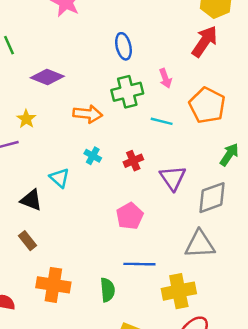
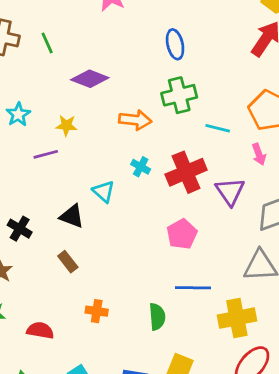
pink arrow: (165, 78) -> (259, 154), moved
yellow star: (26, 119) -> (66, 125), turned -30
red cross: (133, 161) -> (186, 172), size x1.8
orange cross: (53, 285) -> (97, 311), size x0.6

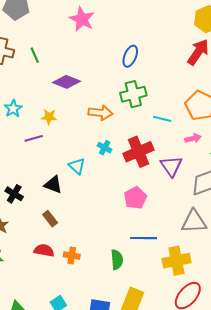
blue ellipse: (175, 44) -> (130, 56), turned 35
pink arrow: (259, 154) -> (193, 138), turned -84
red semicircle: (40, 330) -> (44, 250), moved

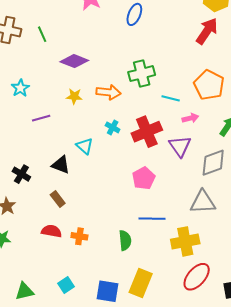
blue ellipse: (130, 56) -> (134, 14), moved
yellow star: (49, 117) -> (74, 96), moved
pink arrow: (193, 138) -> (190, 118), moved

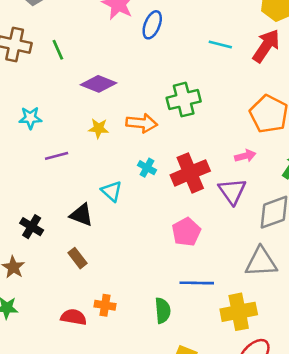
blue ellipse: (134, 14) -> (152, 25), moved
cyan star: (20, 88) -> (30, 118), turned 30
cyan line: (171, 98) -> (220, 44), moved
red semicircle: (51, 231) -> (74, 317), moved

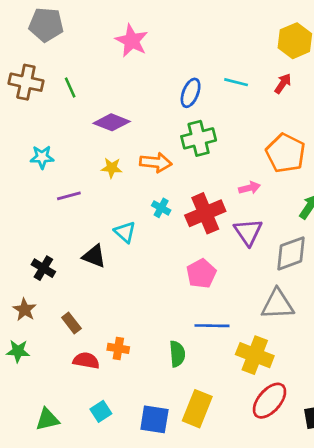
blue ellipse: (152, 25) -> (191, 93), moved
red arrow: (266, 46) -> (283, 83), size x0.6
pink arrow: (245, 156) -> (249, 188), moved
brown rectangle: (78, 258) -> (71, 323), moved
yellow cross: (239, 312) -> (255, 355), turned 32

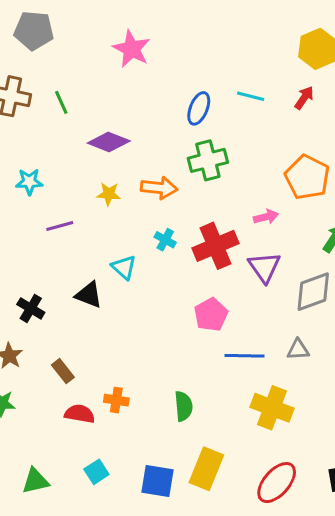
gray triangle: (278, 304) -> (298, 350), size x0.6
blue line: (212, 326) -> (245, 356), moved
red ellipse: (270, 401) -> (277, 483), moved

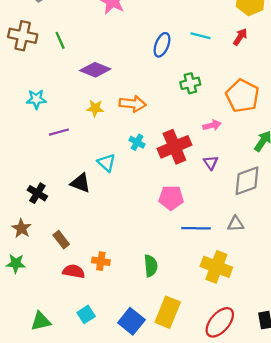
green cross: (208, 160) -> (190, 83), moved, size x0.7
purple triangle: (264, 267) -> (211, 163), size x0.6
pink pentagon: (211, 315) -> (171, 198), turned 30
blue square: (158, 481) -> (131, 321), turned 30

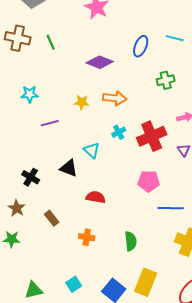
purple diamond: (95, 70) -> (100, 62), moved
cyan cross: (137, 142) -> (119, 132), turned 32
red semicircle: (74, 271) -> (96, 197), moved

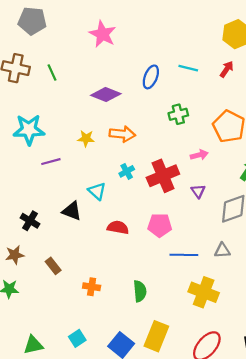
cyan star: (30, 94) -> (29, 130), size x1.6
red semicircle: (96, 197) -> (118, 227), moved
brown star: (17, 208) -> (15, 255), turned 30

